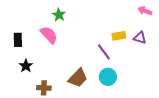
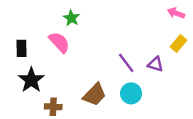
yellow rectangle: (119, 36) -> (178, 44), moved, turned -40
purple triangle: (140, 38) -> (155, 64), moved
black star: (26, 66) -> (31, 80), size x1.5

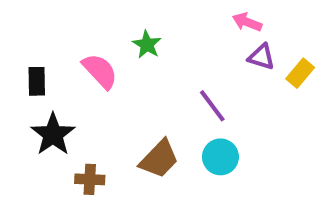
pink arrow: (176, 13) -> (247, 22), moved
green star: (71, 18) -> (147, 45), moved
purple triangle: (155, 64) -> (261, 57), moved

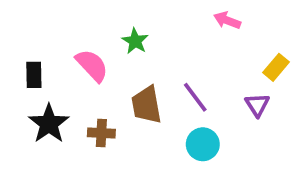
purple triangle: (261, 57) -> (257, 105), moved, turned 40
brown trapezoid: (159, 159) -> (146, 105), moved, turned 126
brown cross: (90, 179) -> (101, 133), moved

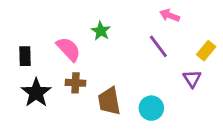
purple line: (195, 97) -> (158, 46), moved
brown trapezoid: (146, 105) -> (109, 101), moved
brown cross: (101, 133) -> (76, 83), moved

